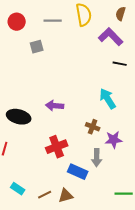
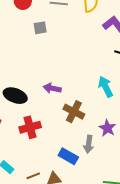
brown cross: (93, 127) -> (74, 112), moved, size x1.5
purple star: (114, 140) -> (107, 128), turned 30
red cross: (57, 147) -> (30, 127), moved

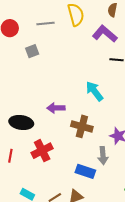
cyan arrow: (106, 87) -> (94, 91), moved

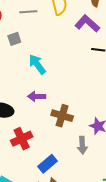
cyan arrow: (94, 91) -> (37, 64), moved
blue rectangle: (85, 171) -> (48, 164), moved, turned -60

